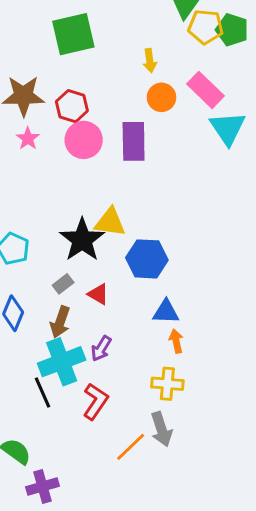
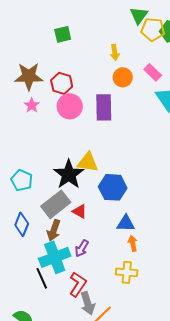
green square: (73, 34) -> (63, 34), size x0.6
pink rectangle: (206, 90) -> (153, 72), size x0.7
gray rectangle: (63, 284) -> (56, 204), size x2.0
gray arrow: (161, 429) -> (88, 303), moved

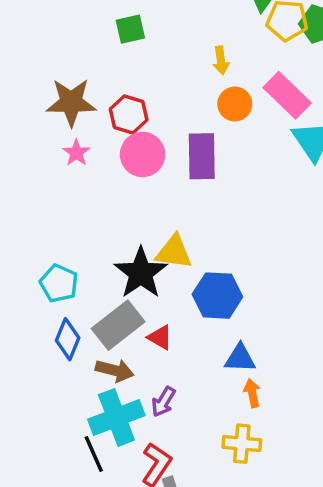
pink rectangle: (153, 72) -> (287, 95), size x1.5
blue diamond: (22, 224) -> (68, 339), moved
brown arrow: (54, 230) -> (115, 370), turned -95

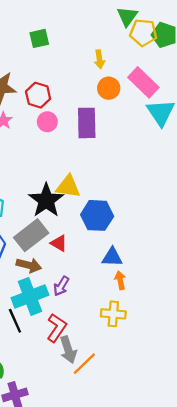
pink circle: (143, 155) -> (47, 122), size x0.7

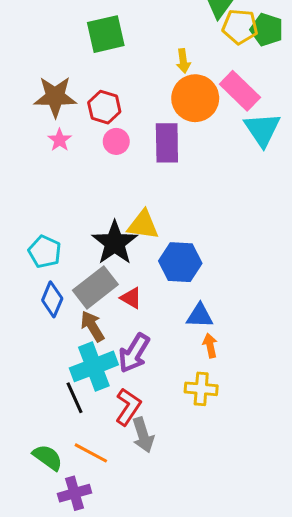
green square: (39, 38) -> (106, 34), size x1.5
orange circle: (109, 88) -> (195, 98), size x1.6
brown arrow: (29, 265) -> (92, 326), turned -135
purple arrow: (61, 286) -> (134, 353), size x1.5
orange line: (84, 364) -> (91, 453), moved, turned 72

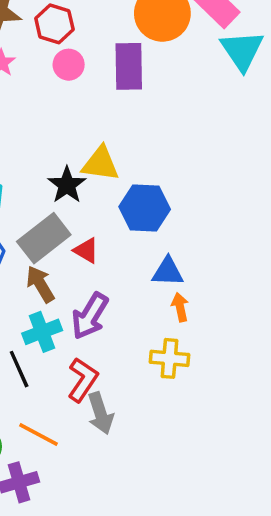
black star: (115, 243) -> (67, 185), size x0.7
cyan cross: (94, 366) -> (42, 332), size x0.7

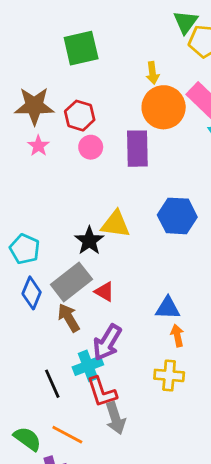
blue hexagon: (145, 208) -> (177, 216), moved
cyan cross: (42, 332) -> (88, 366), moved
red L-shape: (83, 380) -> (102, 392), turned 128

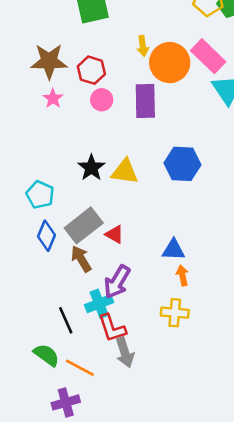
yellow arrow: (153, 73) -> (143, 46), moved
black star: (89, 241) -> (91, 168), moved
green semicircle: (27, 439) -> (47, 355), moved

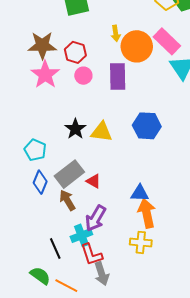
pink star: (53, 98) -> (45, 75), size x1.8
orange arrow: (182, 275) -> (147, 213), size x1.8

